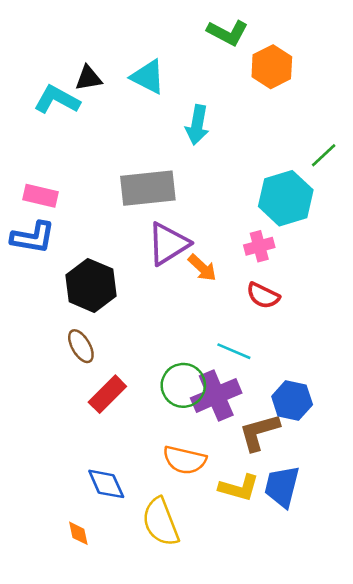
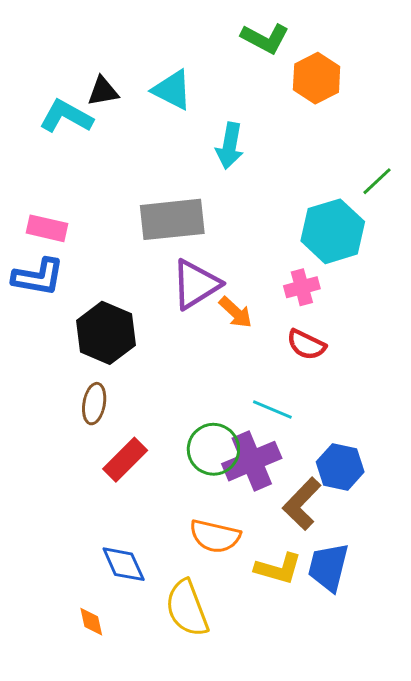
brown ellipse: (81, 346) -> (94, 404), turned 40
brown L-shape: (259, 432) -> (302, 504), turned -30

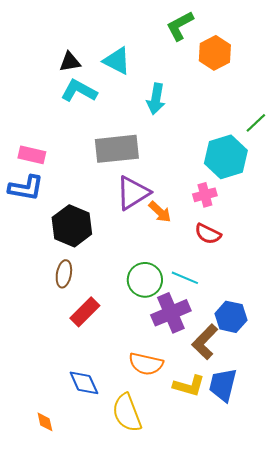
green L-shape: (265, 38) -> (180, 26), turned 124
cyan L-shape: (66, 116) -> (79, 91), moved
green circle: (213, 449) -> (145, 280), moved
orange diamond: (91, 622) -> (45, 422), moved

